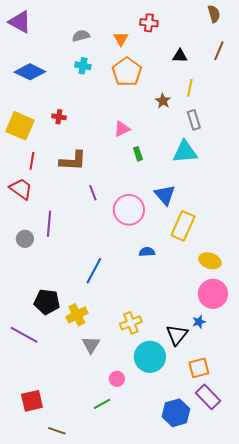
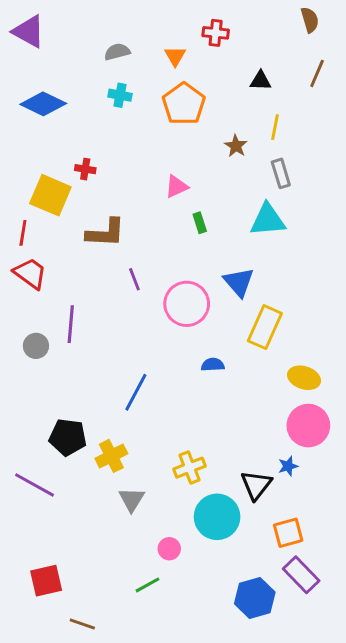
yellow square: (20, 126) -> (50, 195), moved
red line: (32, 161) -> (23, 233), moved

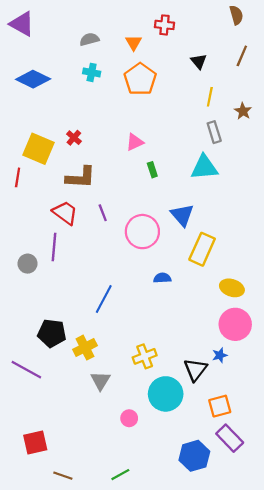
black triangle: (261, 81) -> (199, 61), turned 49
brown star: (236, 146) -> (243, 111), moved
red cross: (85, 169) -> (74, 138), moved, turned 32
red trapezoid: (30, 273) -> (65, 213), moved
green line: (148, 585) -> (120, 475), moved

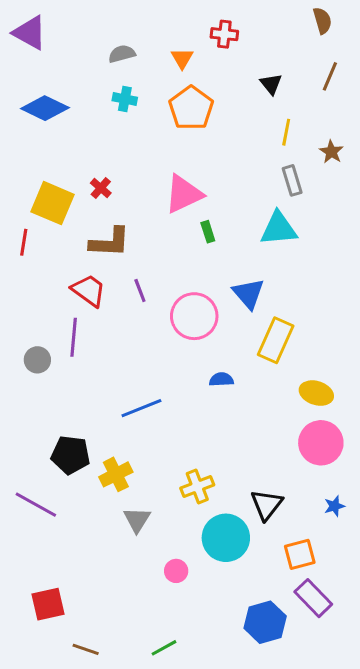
pink triangle: (135, 142) -> (184, 194), size x1.6
blue line: (104, 299) -> (141, 408), turned 40
blue star: (220, 355) -> (334, 506), moved

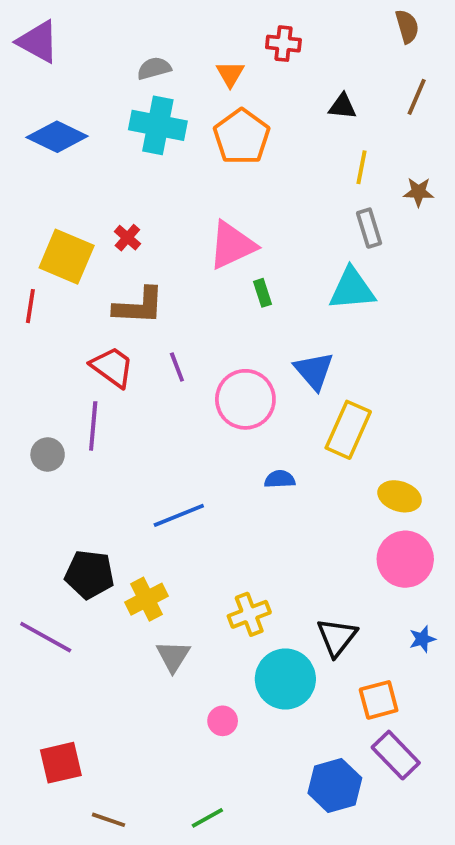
black triangle: (271, 84) -> (342, 106), turned -45
cyan cross: (125, 99) -> (158, 125), size x1.8
brown star: (331, 152) -> (419, 192), turned -30

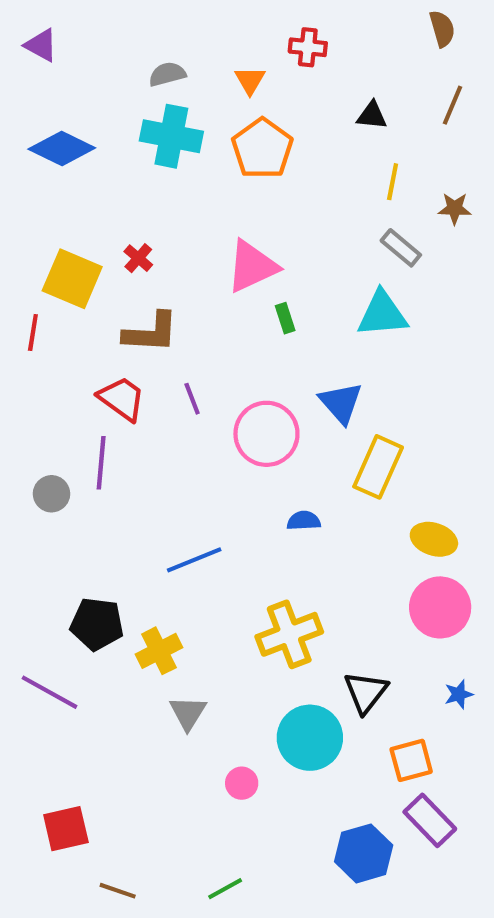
purple triangle: (38, 42) -> (41, 45), size x0.7
gray rectangle: (369, 228) -> (401, 248), turned -33
yellow cross: (249, 614) -> (289, 634), moved, size x1.4

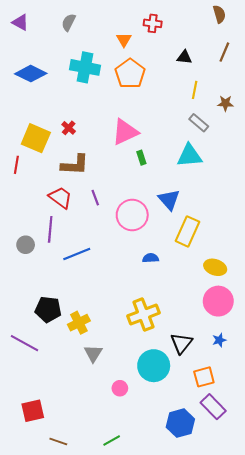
gray semicircle: (167, 74) -> (69, 22), moved, turned -48
blue line: (194, 560) -> (77, 254), moved
blue star: (459, 694) -> (219, 340), moved

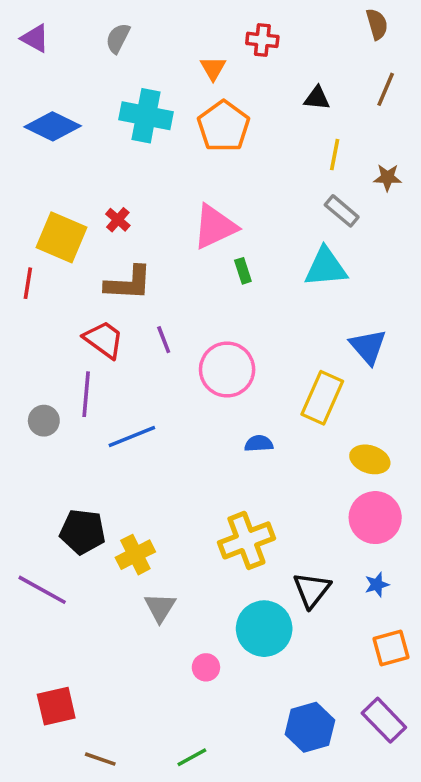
blue triangle: (169, 200) -> (368, 347), moved
orange square: (204, 377) -> (391, 648), moved
purple rectangle: (213, 407) -> (384, 720), moved

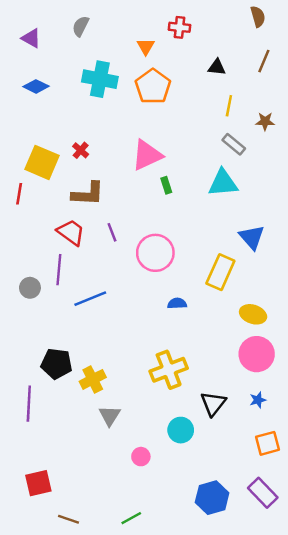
purple triangle: (35, 38) -> (31, 38), moved
blue diamond: (53, 126) -> (36, 86), size x0.7
purple line: (42, 590) -> (29, 404), turned 64
cyan circle: (264, 629) -> (181, 430), size x0.7

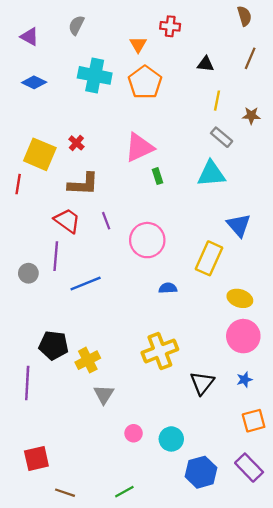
cyan circle: (181, 430) -> (171, 439), moved

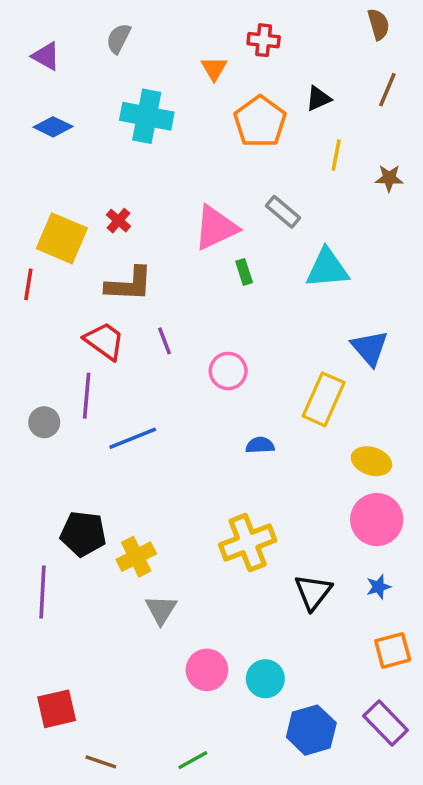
black triangle: (206, 64) -> (318, 99), turned -30
orange pentagon: (145, 82) -> (260, 122), moved
gray rectangle: (222, 137) -> (283, 212), moved
pink circle: (147, 240) -> (228, 371), size x0.7
pink circle: (134, 433) -> (207, 670), size x1.5

